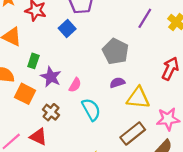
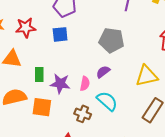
blue square: (67, 29) -> (60, 34), turned -35
purple semicircle: (117, 83) -> (103, 72), moved
brown cross: (51, 112) -> (83, 114), moved

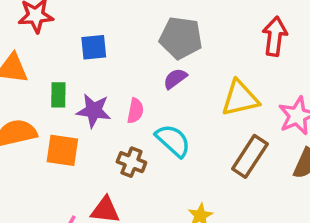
blue square: (60, 34) -> (94, 47), moved
purple semicircle: (103, 72) -> (175, 79), moved

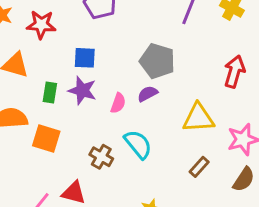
purple star: (94, 111) -> (82, 90), moved
pink semicircle: (135, 111) -> (118, 103), moved
brown rectangle: (250, 156) -> (199, 167), size x0.6

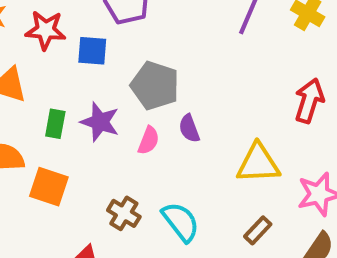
blue square: (85, 58) -> (92, 51), moved
gray pentagon: (157, 61) -> (155, 86), moved
purple semicircle: (148, 94) -> (189, 128), turned -84
cyan semicircle: (138, 144) -> (181, 222), moved

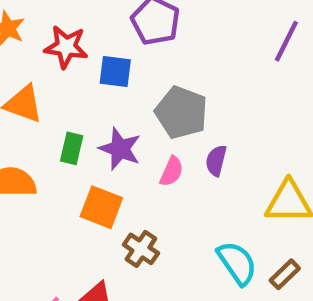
purple semicircle: (189, 128) -> (216, 161), turned 32
orange square: (49, 187) -> (101, 207), moved
cyan semicircle: (181, 222) -> (237, 263), moved

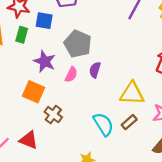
green rectangle: (72, 148) -> (22, 35), moved
brown rectangle: (285, 274) -> (129, 122), moved

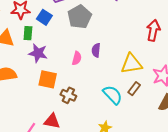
blue square: (44, 21) -> (44, 17), turned 35
gray pentagon: (78, 44) -> (80, 17), moved, turned 30
purple star: (45, 61) -> (38, 53), moved

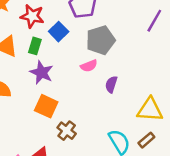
pink semicircle: (77, 58) -> (89, 66), moved, turned 40

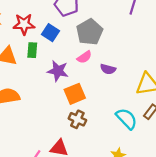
purple star: (42, 72) -> (58, 71), moved
purple semicircle: (111, 84) -> (108, 69), turned -80
orange square: (46, 106) -> (75, 94), moved, turned -35

